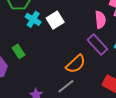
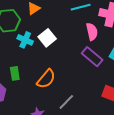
green rectangle: (18, 51) -> (15, 73), turned 32
orange semicircle: (76, 64) -> (46, 79), moved

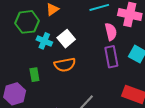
purple rectangle: (92, 57) -> (111, 57), turned 40
orange semicircle: (46, 79) -> (65, 65), moved, turned 40

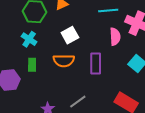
cyan cross: (44, 41) -> (29, 39), moved
purple rectangle: (111, 57) -> (96, 63), moved

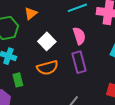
pink semicircle: (115, 37) -> (79, 36), moved

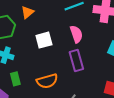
white square: (47, 41) -> (44, 40), turned 30
orange semicircle: (47, 68) -> (47, 81), moved

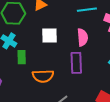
green rectangle: (15, 79) -> (22, 57), moved

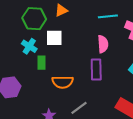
white square: (50, 35) -> (54, 38), moved

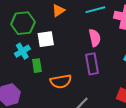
orange triangle: (61, 10) -> (58, 10), moved
cyan cross: (29, 46) -> (22, 51), turned 35

